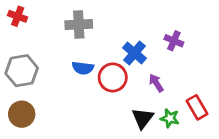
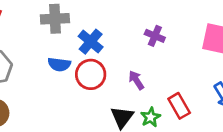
blue cross: (134, 53) -> (91, 42), moved
green star: (170, 118) -> (151, 117), turned 30

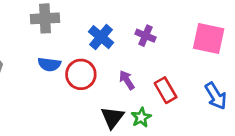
blue cross: (91, 42) -> (101, 37), moved
red rectangle: (179, 106) -> (166, 90), moved

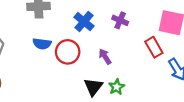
red rectangle: (166, 90) -> (154, 47), moved

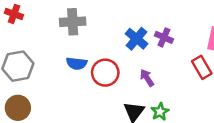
blue cross: (84, 22) -> (137, 39), moved

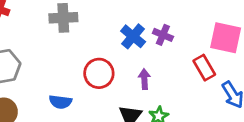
blue semicircle: (77, 63) -> (60, 102), moved
purple arrow: (147, 78) -> (144, 79), turned 30

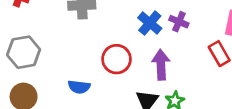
purple arrow: (144, 79) -> (161, 65), size x1.5

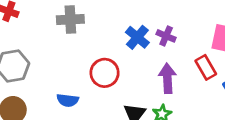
purple arrow: (161, 65) -> (167, 78), moved

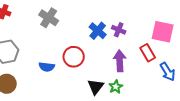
gray cross: (70, 20) -> (49, 18), turned 36
blue semicircle: (68, 100) -> (47, 67), moved

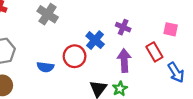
blue cross: (98, 31) -> (95, 40), moved
pink square: (163, 32) -> (171, 29), size x0.6

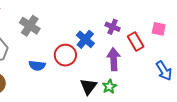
gray cross: (48, 14) -> (30, 26), moved
red rectangle: (154, 52) -> (136, 41), moved

